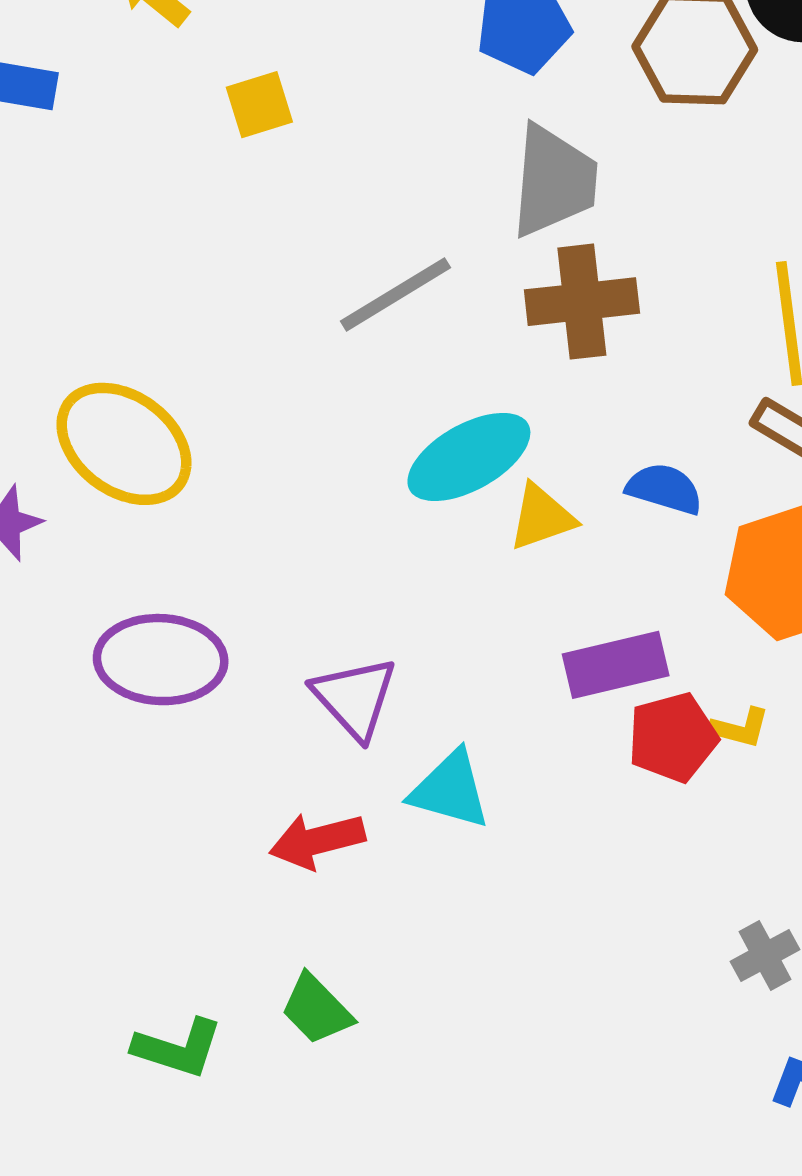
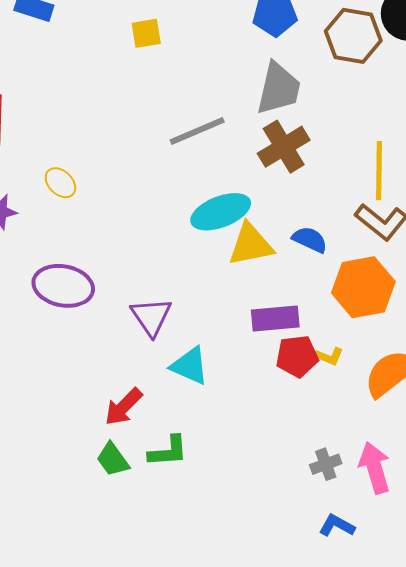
brown cross: (582, 302) -> (284, 147), turned -33
yellow ellipse: (124, 444) -> (60, 183), size x0.5
yellow triangle: (542, 517) -> (251, 245), size x1.4
red arrow: (317, 841) -> (123, 407), moved, turned -39
green L-shape: (178, 1048) -> (168, 451), moved, turned -30

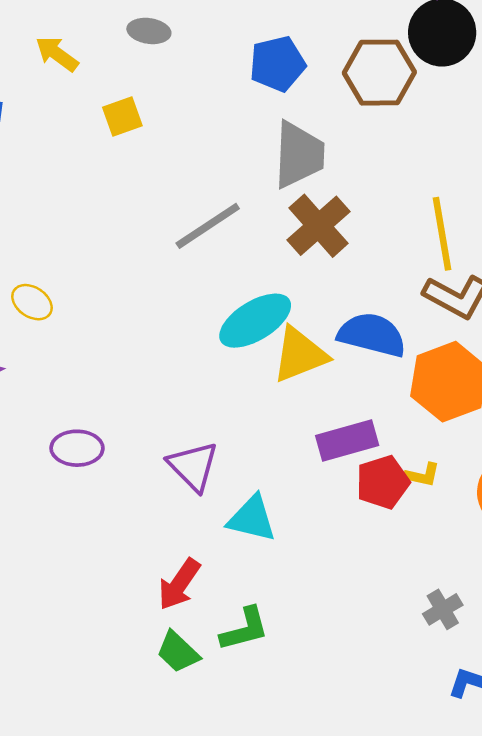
yellow ellipse: (60, 183) -> (32, 302), moved
blue semicircle: (310, 240) -> (372, 335), size x1.5
purple ellipse: (63, 286) -> (77, 448), size x0.7

